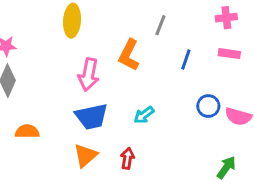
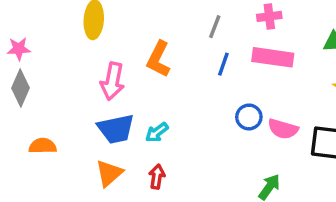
gray line: (160, 25) -> (215, 27), moved
pink rectangle: (229, 54) -> (273, 57), size x1.6
cyan arrow: (144, 115) -> (157, 132), moved

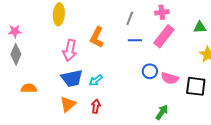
pink rectangle: (273, 57) -> (164, 36), turned -60
blue line: (223, 64) -> (135, 40), turned 72

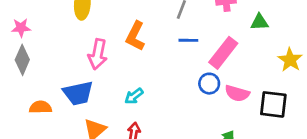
green triangle: (200, 27) -> (259, 22), moved
pink rectangle: (164, 36) -> (223, 53), moved
blue trapezoid: (72, 78) -> (78, 93), moved

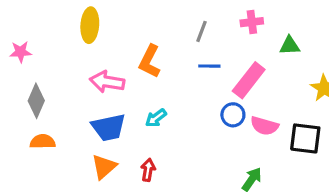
pink arrow: (98, 54) -> (107, 82), turned 88
gray diamond: (22, 60) -> (36, 101), moved
blue trapezoid: (78, 93) -> (109, 127), moved
cyan arrow: (134, 96) -> (156, 118), moved

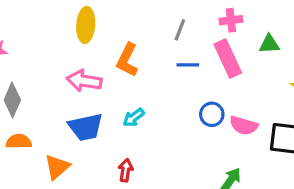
yellow ellipse: (90, 25) -> (86, 25), moved
pink rectangle: (249, 80) -> (228, 58), moved, turned -63
orange triangle: (104, 167) -> (57, 167), moved

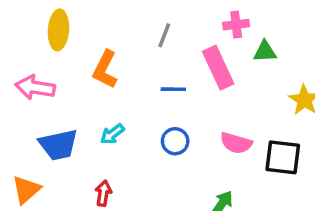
pink cross: (231, 20) -> (236, 25), moved
blue line: (188, 65) -> (173, 89), moved
pink arrow: (84, 81) -> (35, 87), moved
blue circle: (212, 114) -> (175, 141), moved

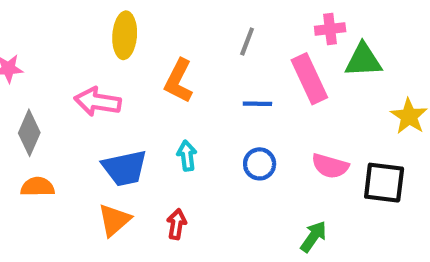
green triangle: (265, 52) -> (363, 60), size x1.4
cyan arrow: (112, 134) -> (187, 156), turned 120
orange triangle: (26, 190) -> (114, 220), moved

